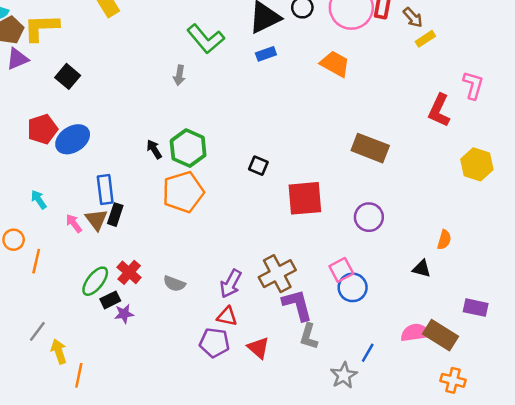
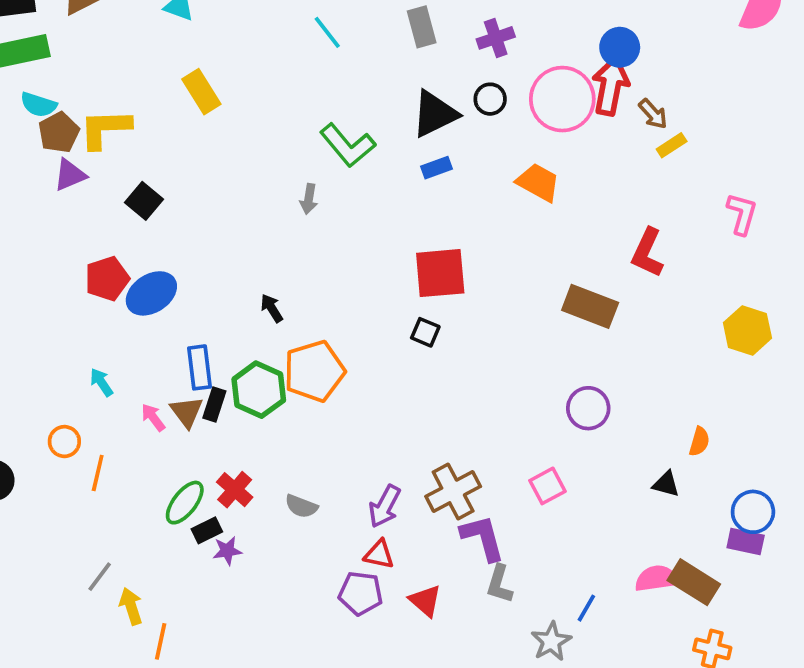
red L-shape: (439, 110) -> (647, 253), moved
green hexagon: (188, 148) -> (259, 390), moved
red square: (305, 198) -> (440, 273), moved
blue circle: (353, 287) -> (753, 512), moved

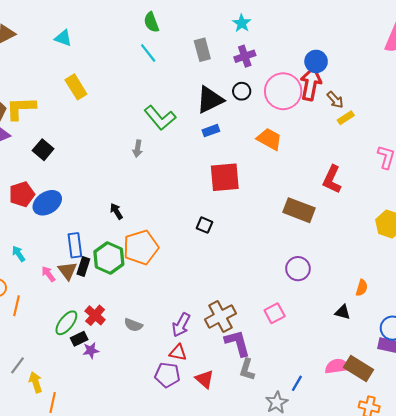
red square: (440, 273) -> (225, 177), moved

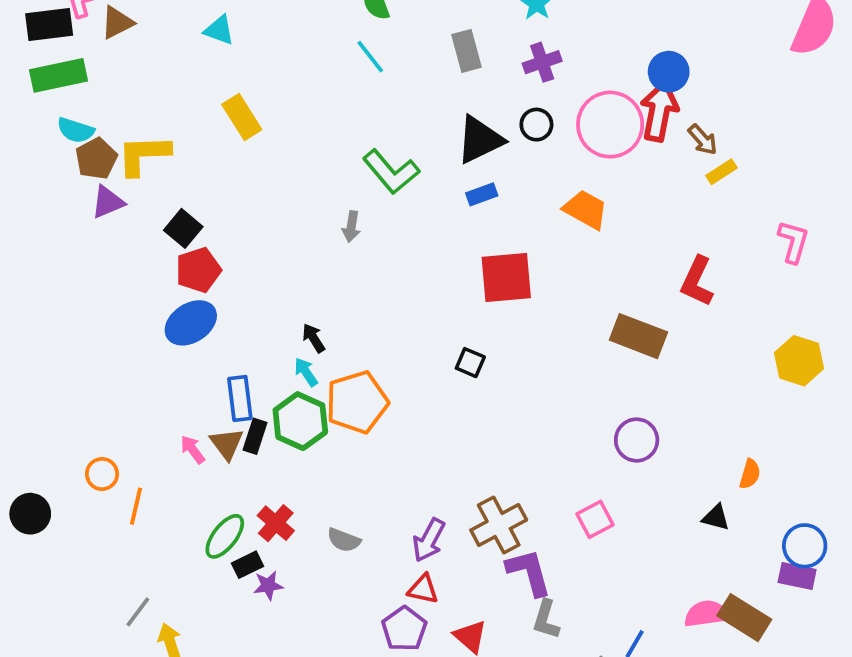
red pentagon: (22, 194) -> (198, 270), moved
cyan arrow: (19, 254) -> (306, 372), moved
purple pentagon: (167, 375) -> (404, 629), turned 30

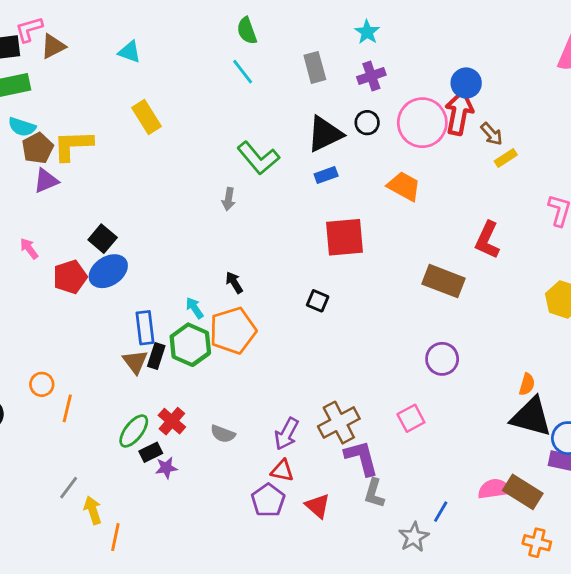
black square: (183, 228) -> (103, 239), moved
red pentagon: (198, 270) -> (70, 277), moved
black arrow: (314, 338) -> (234, 282), moved
pink arrow: (193, 449) -> (29, 249), moved
black triangle: (716, 517) -> (531, 417), moved, size x2.0

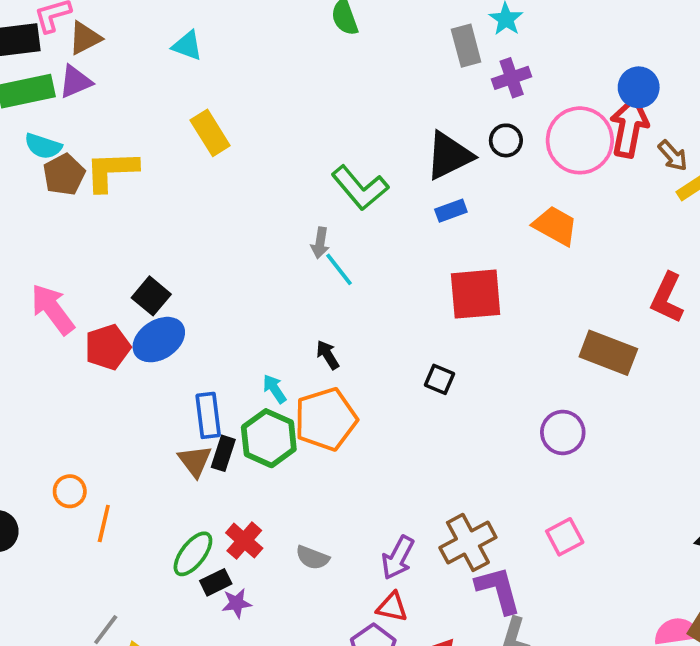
gray rectangle: (315, 67) -> (466, 46), moved
cyan line: (243, 72) -> (339, 269), moved
purple triangle: (46, 181) -> (75, 82), moved
pink arrow: (29, 249) -> (53, 309), size x1.8
purple circle: (442, 359) -> (563, 432), moved

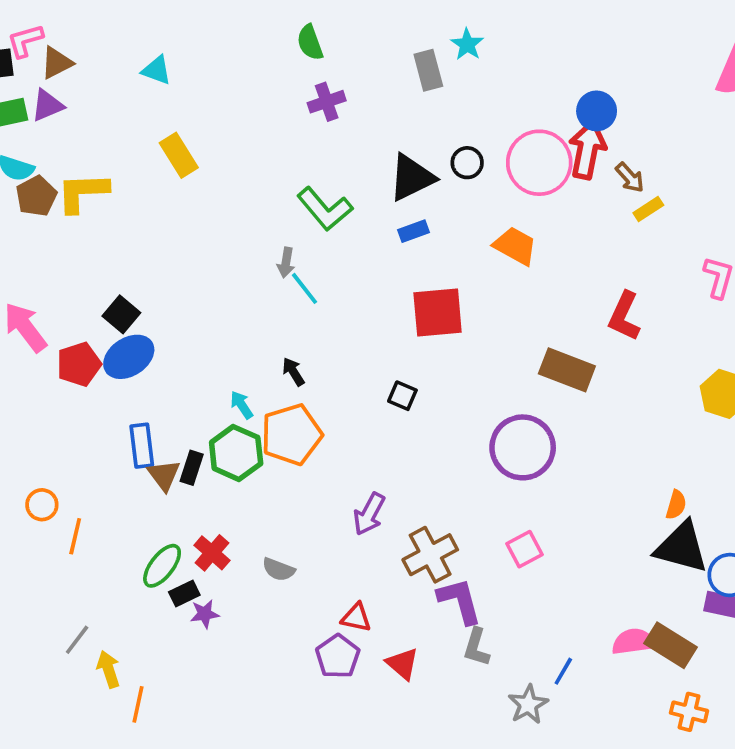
purple cross: (512, 78) -> (327, 102), moved
blue rectangle: (208, 415) -> (142, 446), moved
purple circle: (563, 432) -> (523, 447), size x1.5
purple arrow: (398, 558) -> (369, 514), moved

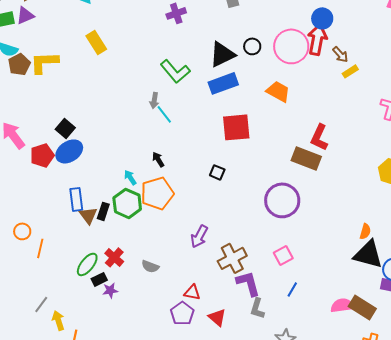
blue rectangle: (414, 231) -> (223, 83), size x1.8
red L-shape: (624, 316) -> (319, 137), moved
blue line: (563, 671) -> (292, 289), moved

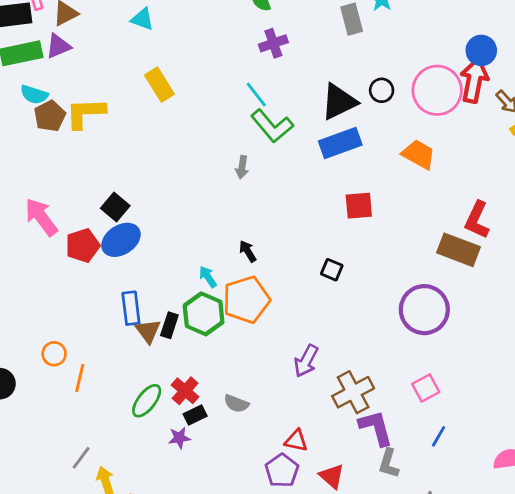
cyan line: (164, 114) -> (256, 95), moved
red square: (236, 127) -> (359, 206), size x0.7
black rectangle: (99, 279) -> (195, 415), moved

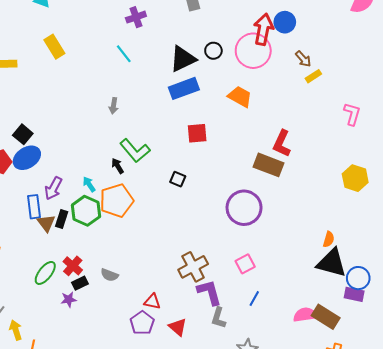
red arrow: (474, 80) -> (263, 29), moved
green L-shape: (272, 126) -> (135, 151), moved
purple arrow: (306, 361) -> (53, 188), moved

